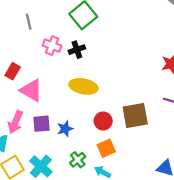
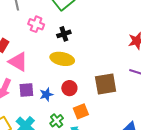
black cross: (77, 50) -> (64, 34), moved
red circle: (103, 121) -> (69, 88), moved

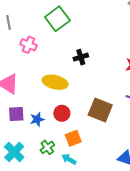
black cross: (64, 34) -> (81, 57), moved
brown square: (106, 84) -> (100, 110), turned 30

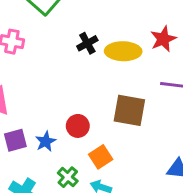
yellow ellipse: (55, 82) -> (123, 51), moved

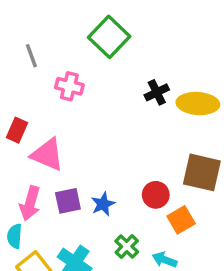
red circle: (78, 126) -> (156, 195), moved
orange square: (101, 157) -> (181, 220), moved

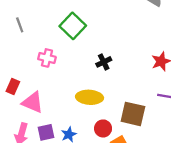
gray line: (31, 56) -> (20, 25), moved
yellow ellipse: (198, 104) -> (90, 97), moved

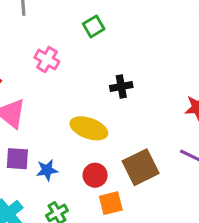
green square: (73, 26) -> (94, 26), size x0.6
brown square: (133, 114) -> (141, 167), turned 35

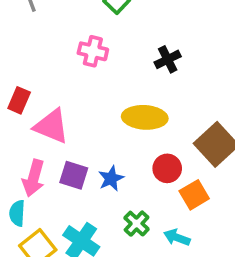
pink cross: (47, 60) -> (93, 51), moved
purple square: (17, 159) -> (74, 175), turned 30

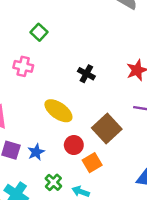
black cross: (168, 59) -> (86, 74), moved, turned -35
yellow ellipse: (145, 117) -> (58, 111), turned 32

